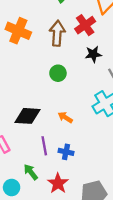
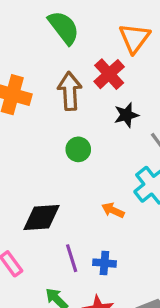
orange arrow: (65, 117) -> (113, 210), moved

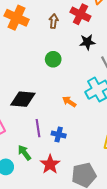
red cross: (109, 74) -> (80, 14), turned -30
brown arrow: (70, 91) -> (54, 21), size x0.6

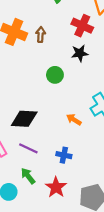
brown arrow: (54, 21) -> (41, 35), moved
black star: (87, 42) -> (80, 53), moved
purple line: (38, 128) -> (28, 148), moved, turned -54

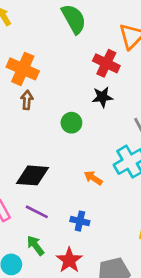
brown arrow: (41, 35) -> (27, 100), moved

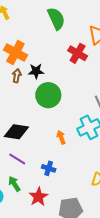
black star: (102, 97) -> (36, 71), moved
green circle: (71, 123) -> (48, 95), size x1.6
orange arrow: (93, 178) -> (61, 137), turned 32

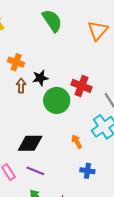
orange cross: (15, 53) -> (16, 62), size x0.7
red cross: (78, 53) -> (82, 86), moved
blue cross: (49, 168) -> (87, 171), moved

